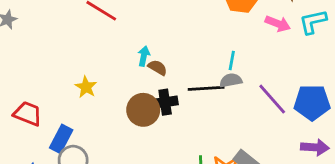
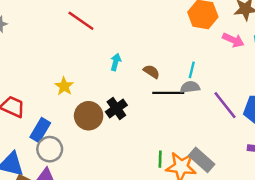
brown semicircle: (158, 68) -> (151, 72), moved
black cross: (165, 102) -> (116, 108), moved, turned -30
brown circle: (143, 110) -> (89, 116), moved

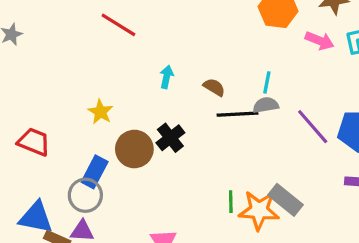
blue rectangle: (40, 130) -> (95, 172), moved

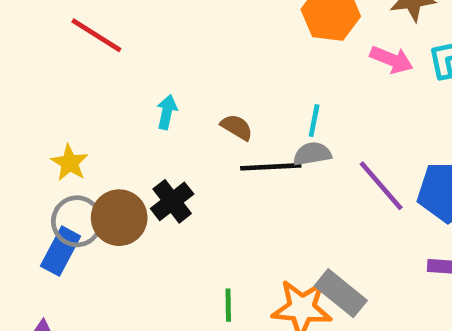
gray circle: (85, 195) -> (77, 221), moved
green line: (231, 202) -> (228, 305), moved

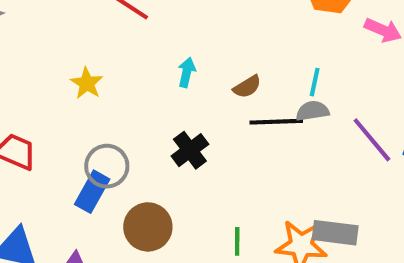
brown semicircle: (237, 127) -> (247, 87), turned 116
yellow star: (70, 163) -> (87, 83), moved
brown circle: (119, 218) -> (148, 227), moved
gray rectangle: (341, 293) -> (335, 233), turned -33

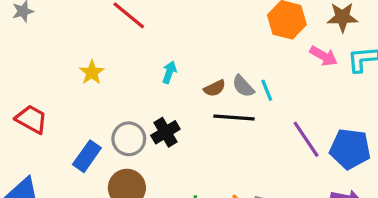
cyan line: (315, 82) -> (267, 90), turned -40
gray semicircle: (313, 111) -> (243, 86), moved, turned -130
gray circle: (107, 166) -> (129, 139), moved

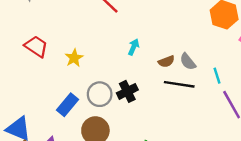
yellow star: (92, 72) -> (74, 58), moved
cyan line: (267, 90) -> (217, 76), moved
red trapezoid: (31, 119) -> (36, 46), moved

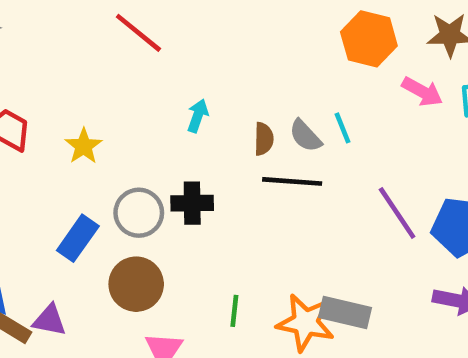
brown semicircle: (166, 61) -> (264, 139), turned -63
cyan line: (217, 76) -> (343, 128), moved
black cross: (127, 91) -> (192, 203), turned 30

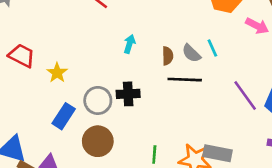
yellow star: (84, 146) -> (57, 73), moved

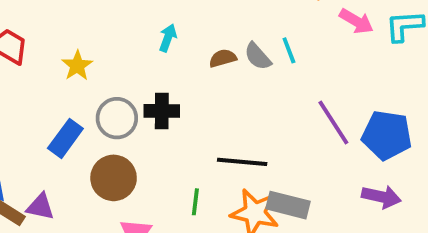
brown semicircle: (168, 56) -> (223, 58), turned -108
yellow star: (57, 73) -> (77, 66), moved
black line: (185, 80) -> (242, 162), moved

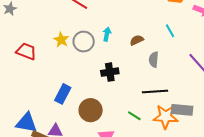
gray semicircle: (258, 56) -> (154, 60), moved, turned 56
yellow star: (77, 66) -> (61, 40), moved
gray circle: (117, 118) -> (84, 42), moved
green line: (195, 202) -> (134, 116), turned -56

